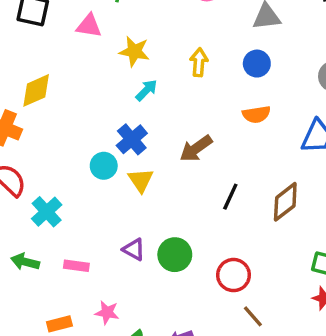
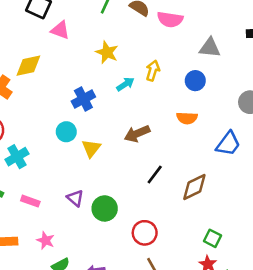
pink triangle: (89, 26) -> (60, 30), moved
cyan arrow: (146, 90) -> (125, 84), moved
blue cross: (132, 139) -> (83, 99), moved

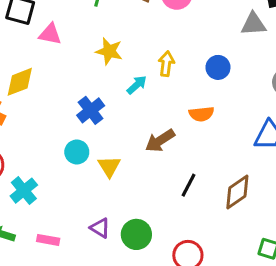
gray triangle: (210, 48) -> (253, 24), moved
orange semicircle: (187, 118) -> (201, 114), moved

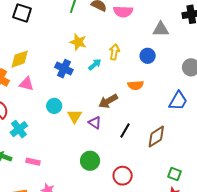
gray triangle: (253, 24) -> (161, 29), moved
pink triangle: (50, 34) -> (26, 84), moved
blue cross: (91, 110) -> (64, 69), moved, turned -30
purple triangle: (100, 228) -> (95, 123), moved

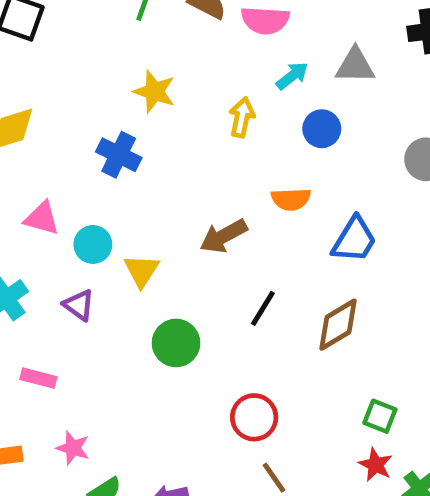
cyan arrow: (95, 65) -> (292, 76), moved
pink triangle: (26, 84) -> (42, 218), moved
blue trapezoid: (178, 101) -> (354, 240), moved
purple triangle: (95, 123) -> (79, 305), moved
green circle: (90, 161) -> (176, 343), moved

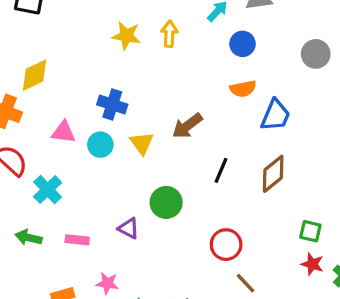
yellow arrow: (242, 117) -> (169, 34), moved
blue cross: (119, 155) -> (112, 104), moved
orange semicircle: (291, 199) -> (243, 89), moved
yellow triangle: (142, 271) -> (142, 143), moved
purple triangle: (79, 305) -> (129, 228), moved

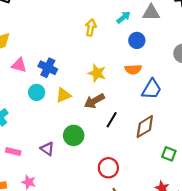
yellow star: (126, 36) -> (97, 73), moved
brown arrow: (187, 126) -> (94, 101), moved
pink triangle: (63, 132) -> (19, 65), moved
yellow triangle: (142, 143) -> (63, 95), turned 35
green square: (310, 231) -> (169, 154), moved

